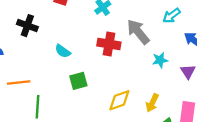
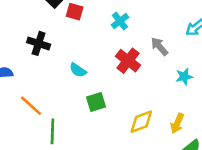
gray arrow: (138, 32) -> (159, 46), size x0.7
red cross: (109, 44) -> (128, 61), turned 30
orange line: (19, 82) -> (31, 106), turned 50

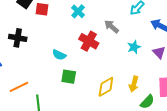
cyan semicircle: (78, 70) -> (59, 55), moved
green square: (96, 102) -> (69, 77), turned 35
orange line: (31, 106) -> (19, 87), turned -60

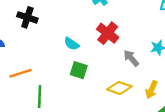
gray arrow: (111, 27) -> (131, 58), moved
yellow diamond: (106, 87) -> (119, 88), turned 40

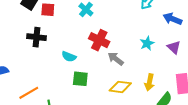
black cross: (27, 17) -> (36, 37), moved
gray arrow: (131, 58) -> (116, 59), moved

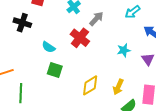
gray arrow: (116, 59) -> (96, 19), moved, turned 84
yellow diamond: (120, 87) -> (90, 85), turned -50

